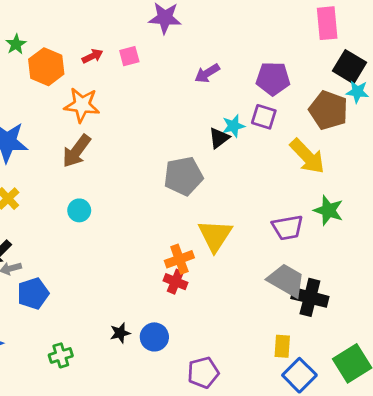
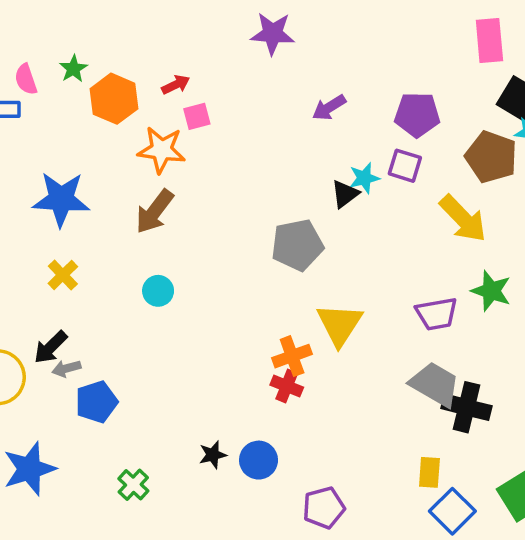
pink square: (129, 56) -> (197, 116), moved
green cross: (61, 355) -> (133, 485), turned -30

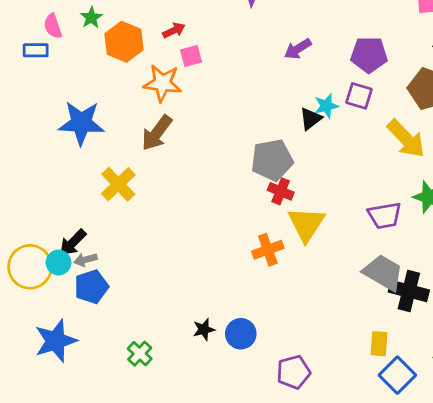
yellow cross: (63, 275) -> (118, 184), moved, size x1.4
cyan circle: (158, 291) -> (59, 263), moved
red cross: (287, 386) -> (281, 191), moved
blue pentagon: (96, 402) -> (91, 287), moved

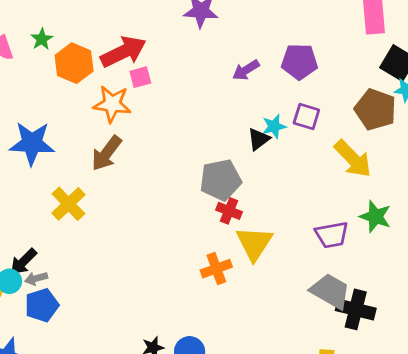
red arrow: (174, 30) -> (123, 52), size x2.0
purple pentagon: (369, 55) -> (299, 62), moved

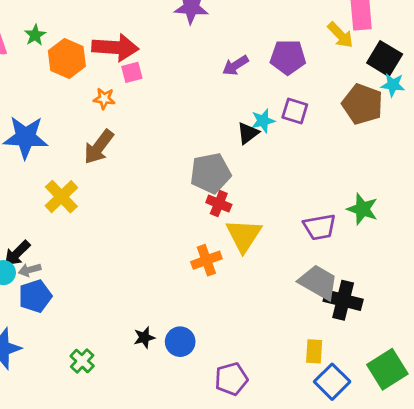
red arrow: (123, 52) -> (115, 47), turned 30
orange star: (112, 104) -> (104, 99), size x0.6
yellow arrow: (353, 159) -> (340, 35), moved, size x0.7

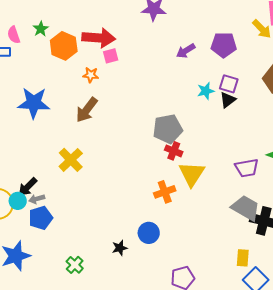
black triangle: (248, 133) -> (228, 100), moved
yellow cross: (61, 197) -> (71, 160), moved
blue circle: (180, 342) -> (149, 233), moved

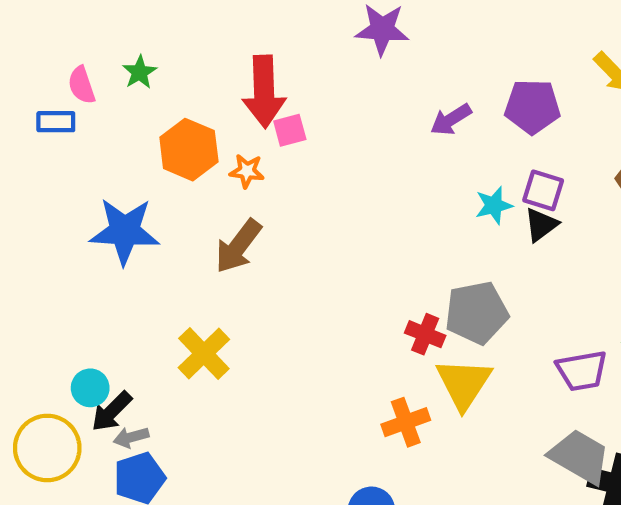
red arrow: (99, 38) -> (264, 92), turned 84
orange hexagon: (64, 46) -> (189, 150), moved
gray pentagon: (168, 129) -> (477, 313), moved
cyan circle: (18, 201) -> (90, 388), moved

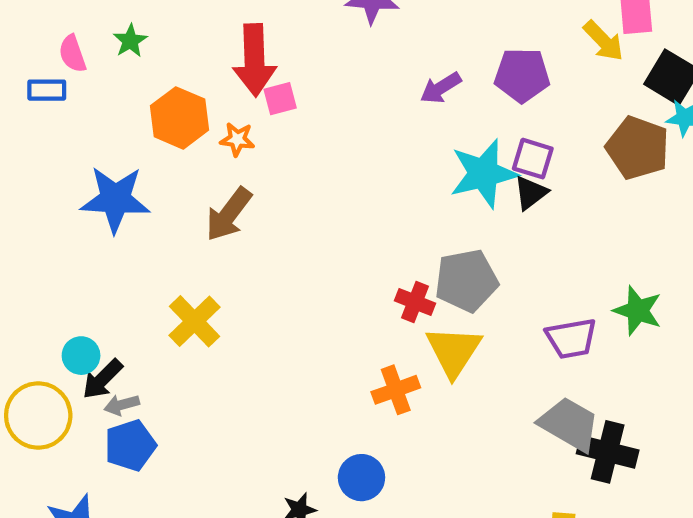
cyan star: (494, 205) -> (484, 174), size x1.8

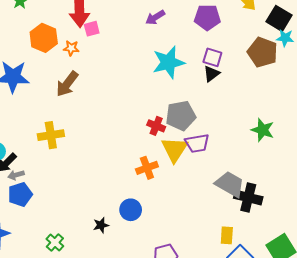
purple arrow: (441, 88) -> (155, 17), moved
cyan star: (484, 174) -> (168, 62), moved
yellow cross: (194, 321) -> (51, 135), turned 35
purple trapezoid: (571, 338) -> (197, 143), moved

